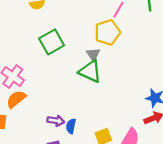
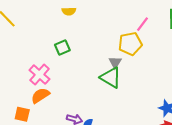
green square: (52, 42) -> (62, 48), moved, size x0.7

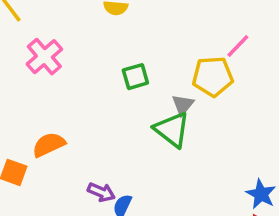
green square: (62, 48) -> (135, 77), moved
pink cross: (40, 75) -> (44, 57), moved

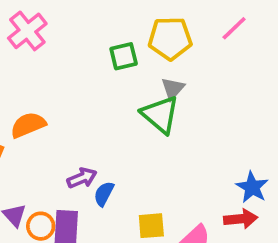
yellow pentagon: (213, 76) -> (170, 38), moved
purple arrow: (101, 192) -> (82, 178), turned -48

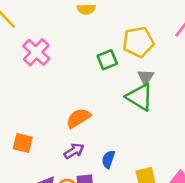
orange semicircle: (28, 125) -> (78, 118), moved
purple arrow: (82, 178) -> (74, 151), moved

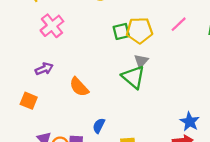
green square: (107, 60) -> (121, 31), moved
orange semicircle: (78, 118) -> (79, 87), turned -110
purple arrow: (74, 151) -> (44, 69), moved

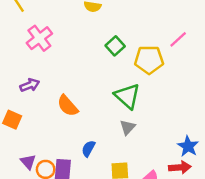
yellow pentagon: (139, 30) -> (149, 60), moved
green square: (121, 31) -> (115, 46), turned -30
gray triangle: (141, 61) -> (128, 127), moved

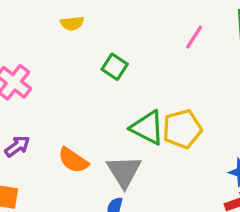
yellow pentagon: (149, 60) -> (182, 129), moved
gray triangle: (128, 127) -> (124, 171), moved, size x1.6

